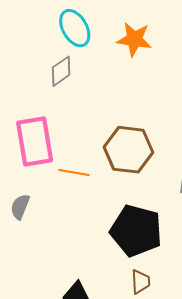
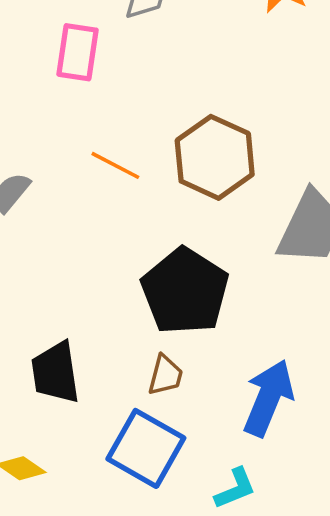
pink rectangle: (35, 141) -> (78, 52), moved, size x0.7

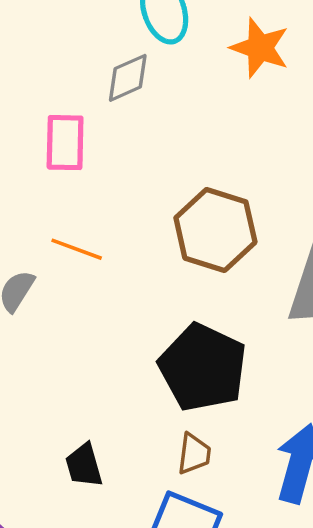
orange line: (115, 165) -> (77, 249), moved
black trapezoid: (55, 373) -> (84, 465), size x0.7

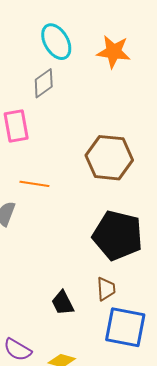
brown trapezoid: (194, 454) -> (106, 289), moved

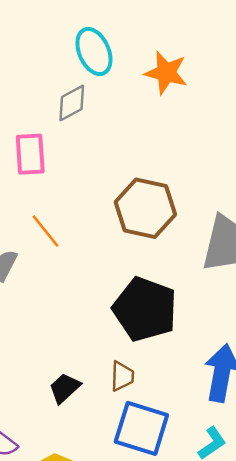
orange line: (34, 184) -> (45, 231), turned 36
black trapezoid: (63, 303) -> (65, 388), turned 68

